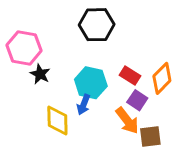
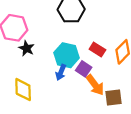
purple square: (137, 100) -> (84, 69), moved
yellow diamond: (57, 121) -> (23, 90), moved

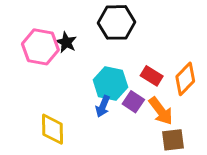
black star: (27, 48) -> (66, 42), moved
orange arrow: (95, 85) -> (161, 111), moved

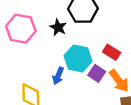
black star: (66, 42) -> (58, 27), moved
blue arrow: (103, 106) -> (58, 76), moved

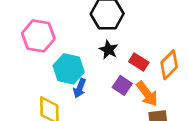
black star: (58, 27) -> (109, 50), moved
cyan hexagon: (78, 58) -> (69, 69), moved

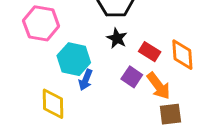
orange diamond: (169, 65) -> (182, 55), turned -48

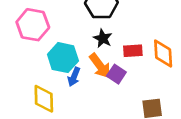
red rectangle: (150, 52) -> (133, 51), turned -36
orange arrow: (159, 86) -> (100, 66), moved

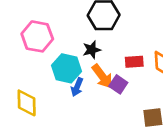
black star: (103, 38) -> (92, 50), moved, turned 30
yellow diamond: (44, 99) -> (27, 103), moved

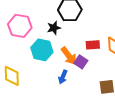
black star: (92, 50) -> (54, 28), moved
blue arrow: (77, 87) -> (63, 77), moved

